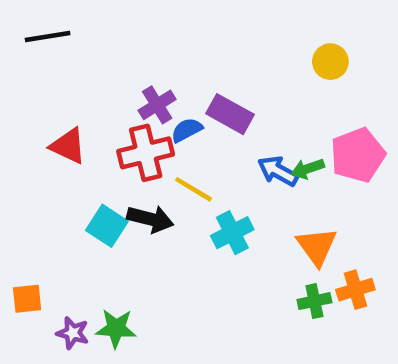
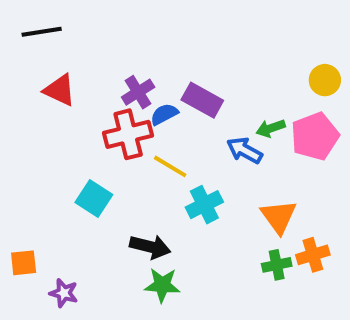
yellow circle: (330, 62) -> (325, 80), moved
red triangle: (68, 146) -> (60, 90), moved
green arrow: (308, 169) -> (271, 128), moved
black arrow: (150, 219) -> (150, 247), moved
green star: (116, 328) -> (162, 285), moved

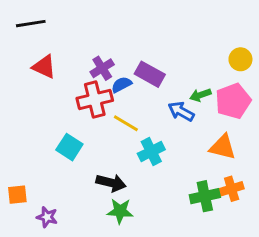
orange triangle: (279, 217) -> (223, 147), moved, turned -40
green cross: (277, 265) -> (205, 196), size x1.4

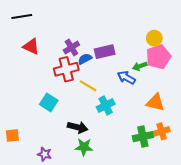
yellow circle: (240, 59) -> (154, 38), moved
purple rectangle: (150, 74) -> (105, 52), turned -42
pink pentagon: (233, 101) -> (158, 57), moved
purple star: (47, 217) -> (45, 154), moved

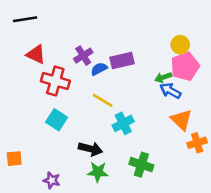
red cross: (66, 69) -> (55, 81), moved, turned 30
blue arrow: (126, 78) -> (170, 91), moved
orange triangle: (155, 102) -> (181, 120), turned 30
orange cross: (162, 131) -> (197, 143), moved
green cross: (143, 137) -> (141, 165), moved, turned 30

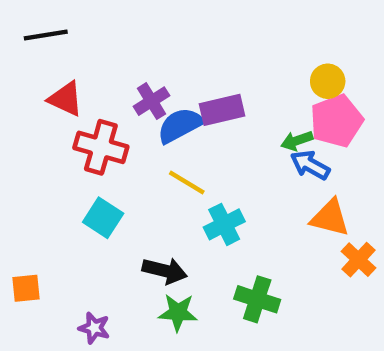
blue semicircle: (99, 69) -> (180, 125), size x1.5
orange triangle: (181, 120) -> (330, 218), turned -30
orange cross: (197, 143) -> (359, 260), turned -30

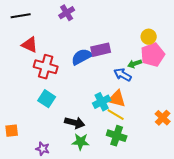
purple cross: (151, 101) -> (67, 13), moved
blue arrow: (310, 165) -> (123, 75), moved
yellow line: (187, 183) -> (116, 115), moved
orange triangle: (330, 218) -> (117, 99), moved

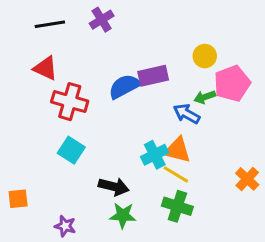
black line: (21, 16) -> (50, 24), moved
yellow circle: (149, 37) -> (205, 56), moved

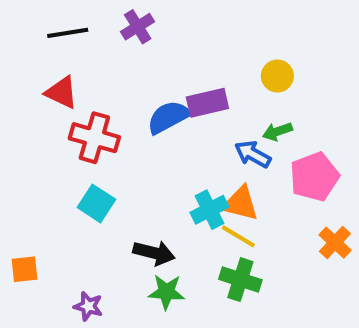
pink pentagon: (232, 83) -> (314, 177), moved

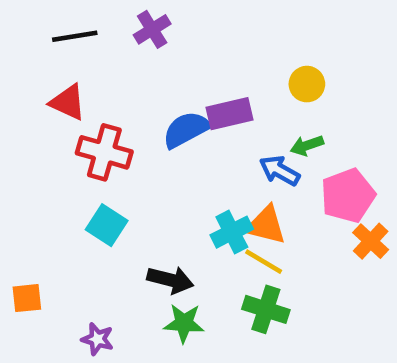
orange cross: (335, 243) -> (371, 241), moved

